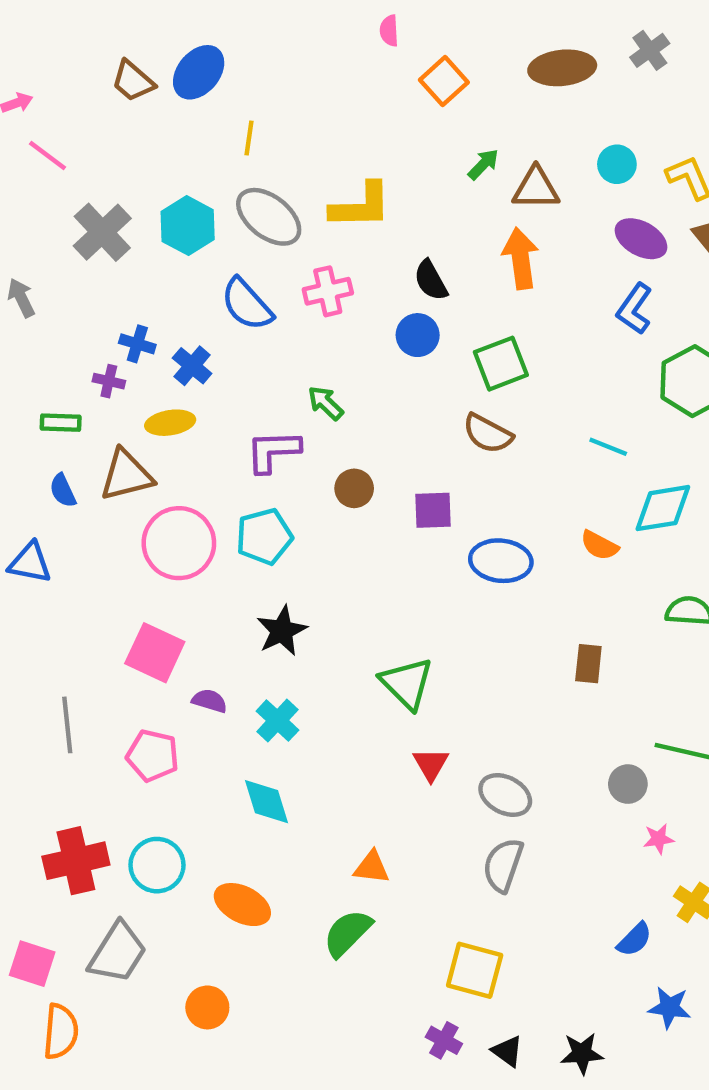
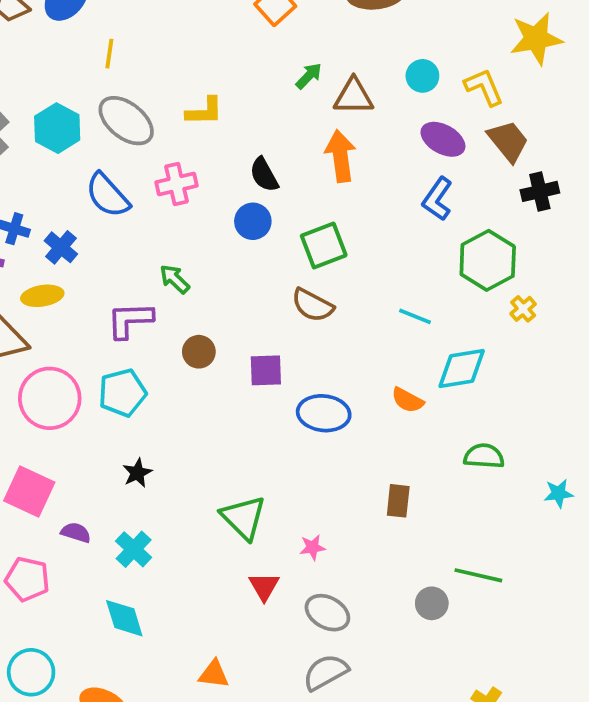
yellow L-shape: (361, 206) -> (204, 111), size x0.7
black star: (282, 631) -> (137, 473), size x0.7
pink star: (659, 839) -> (313, 547), moved
gray semicircle: (503, 865) -> (326, 672), turned 42

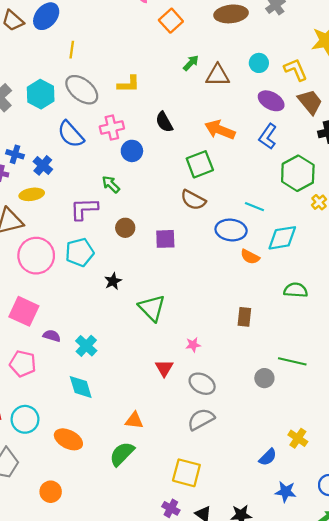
orange arrow: (340, 156) -> (220, 130), moved, turned -60
blue circle: (253, 221) -> (132, 151), moved
blue ellipse: (324, 413) -> (231, 230), moved
black star: (137, 473) -> (113, 281), moved
green triangle: (244, 518) -> (152, 308), moved

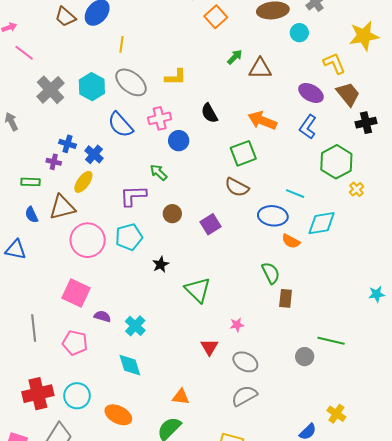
cyan circle: (259, 63) -> (299, 33), moved
yellow ellipse: (32, 194) -> (83, 182), turned -45
purple square: (165, 239) -> (210, 224), turned -30
green semicircle: (296, 290) -> (271, 273), moved, turned 60

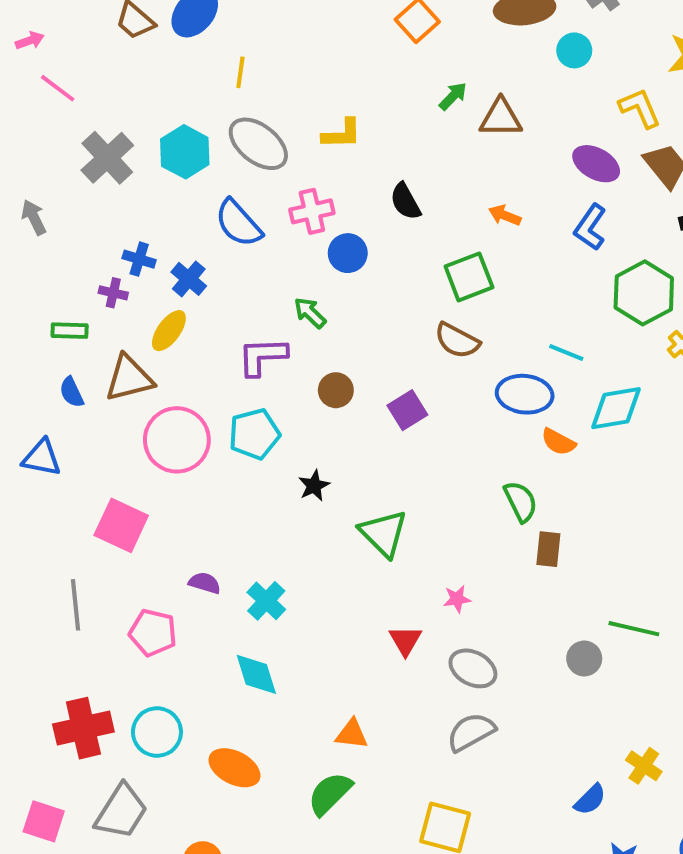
orange arrow: (262, 121) -> (505, 215), size x0.6
pink square: (76, 293) -> (121, 525), moved

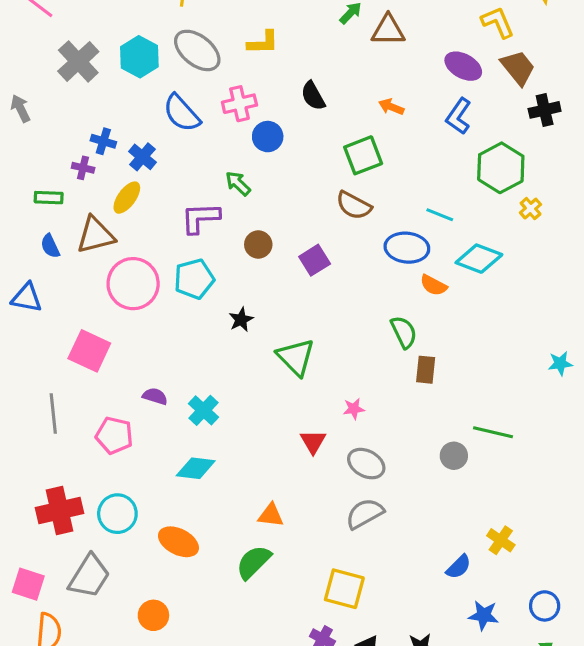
cyan diamond: (616, 408) -> (479, 259), turned 30
cyan diamond: (256, 674) -> (196, 468), turned -66

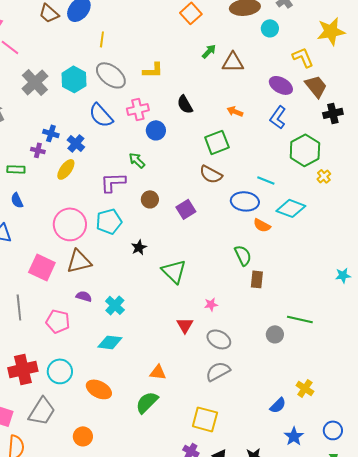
brown triangle: (96, 235) -> (79, 261), moved
blue star: (484, 615) -> (294, 436), turned 30

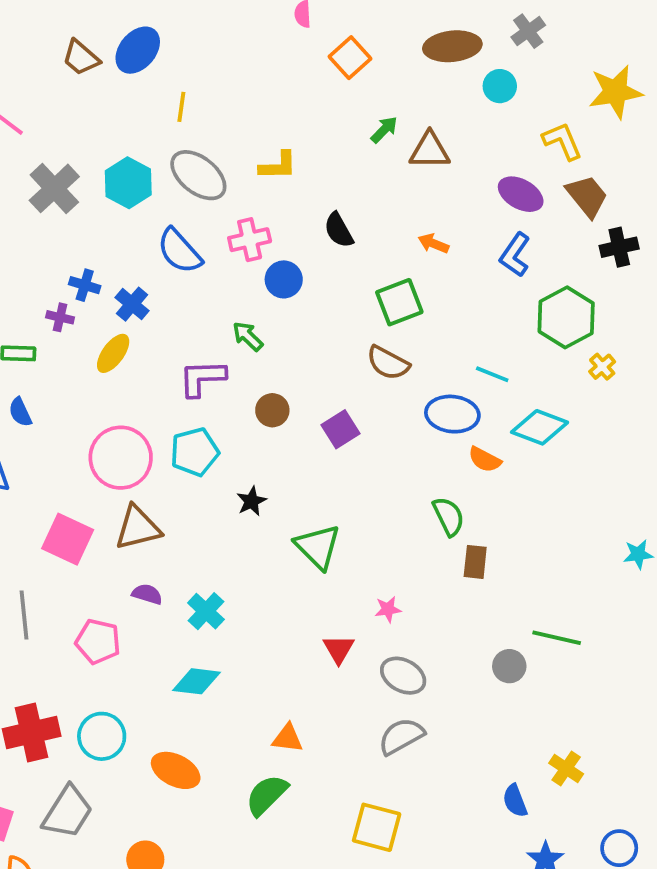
blue semicircle: (278, 405) -> (515, 801), turned 114

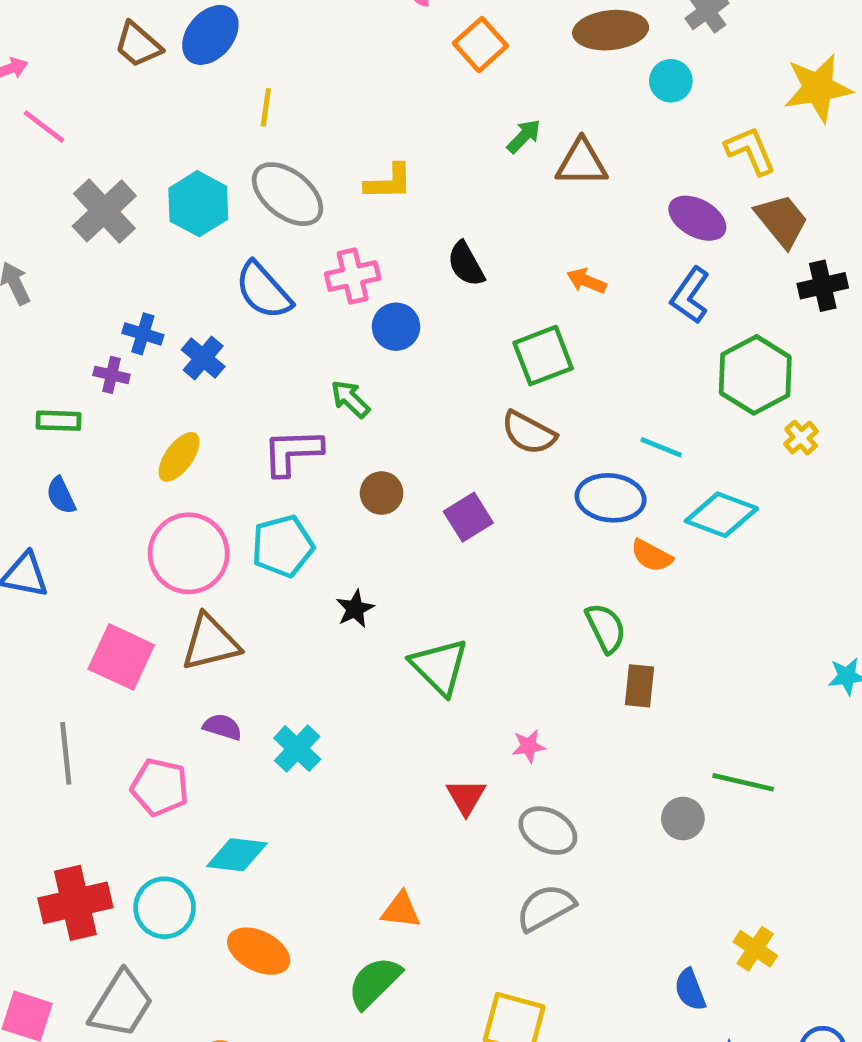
yellow ellipse: (113, 353) -> (179, 457), moved
cyan diamond: (196, 681) -> (237, 855), moved

